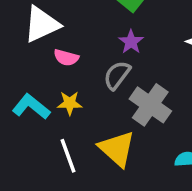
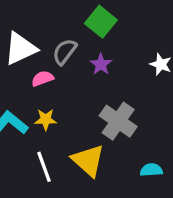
pink semicircle: (66, 58) -> (42, 79), turned 145
gray semicircle: (117, 75) -> (65, 52), moved

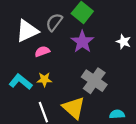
gray semicircle: (65, 52) -> (54, 22), moved
purple star: (101, 64) -> (82, 42), size x1.5

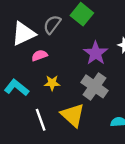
purple star: (82, 42) -> (96, 53), moved
yellow star: (44, 80) -> (52, 83), moved

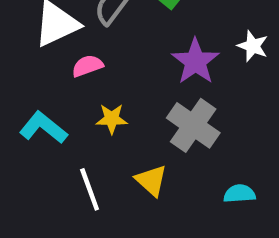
yellow triangle: (73, 115) -> (151, 180), size x0.7

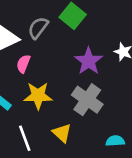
pink semicircle: (87, 66) -> (23, 64), turned -48
yellow star: (112, 119) -> (38, 96), size x1.5

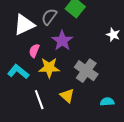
purple star: (89, 61) -> (62, 41), moved
pink semicircle: (23, 64) -> (34, 51), moved

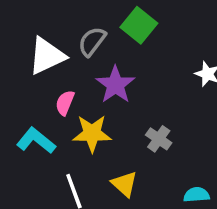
gray cross: (86, 71) -> (159, 139), size x0.6

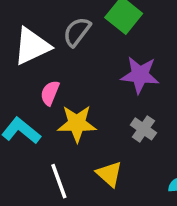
purple star: (115, 85) -> (140, 75), moved, turned -30

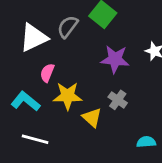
yellow triangle: (109, 174) -> (92, 118), moved
white line: (59, 181) -> (35, 139), moved, turned -55

